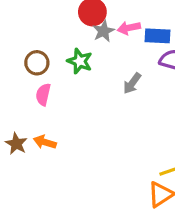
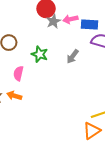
green star: (80, 61) -> (40, 54), moved
pink semicircle: (43, 95) -> (18, 73), moved

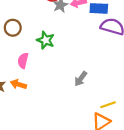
gray arrow: (73, 56) -> (81, 79), moved

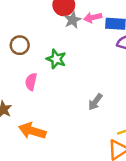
orange arrow: (18, 84) -> (32, 131), moved, size x1.5

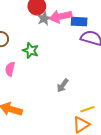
pink arrow: (93, 17) -> (61, 16), size x1.5

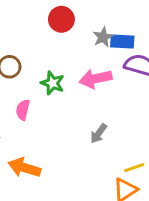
pink arrow: (61, 16) -> (96, 79), moved
gray star: (44, 18) -> (103, 37), moved

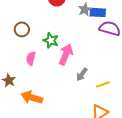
pink arrow: (96, 79) -> (66, 54), moved, turned 125
yellow line: (134, 168) -> (103, 84), moved

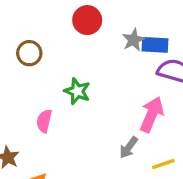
brown circle: (22, 29) -> (29, 53), moved
pink arrow: (66, 54) -> (152, 114), moved

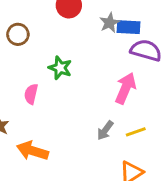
gray arrow: (129, 147) -> (105, 130), moved

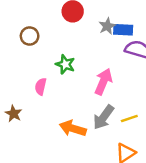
pink arrow: (126, 88) -> (103, 82), moved
gray arrow: (105, 130) -> (103, 117), size x1.5
orange arrow: (32, 151) -> (73, 128), moved

